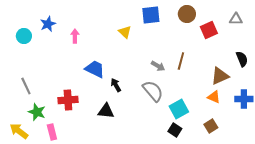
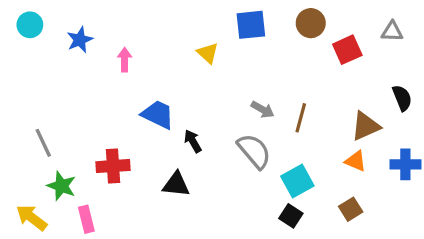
cyan circle: (24, 36) -> (30, 25), moved
brown line: (181, 61) -> (301, 118), moved

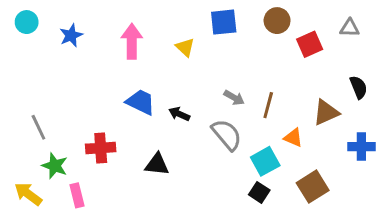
pink arrow: (125, 60) -> (132, 41), moved, size x1.6
black arrow: (193, 141) -> (179, 114), moved, turned -36
orange triangle: (356, 161) -> (293, 138), moved
brown square: (351, 209) -> (313, 187), size x1.5

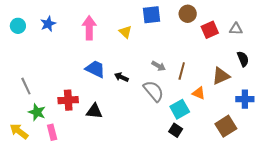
cyan circle: (27, 22) -> (18, 26), moved
gray triangle: (350, 28) -> (236, 29), moved
black triangle: (157, 164) -> (94, 111), moved
brown square: (313, 187) -> (226, 126), moved

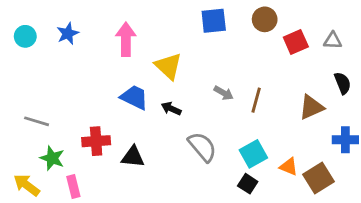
yellow triangle: (125, 32) -> (168, 66), moved, size x1.5
gray line: (26, 86) -> (37, 121), turned -48
gray semicircle: (154, 91) -> (202, 147), moved
orange triangle: (199, 93) -> (289, 167), moved

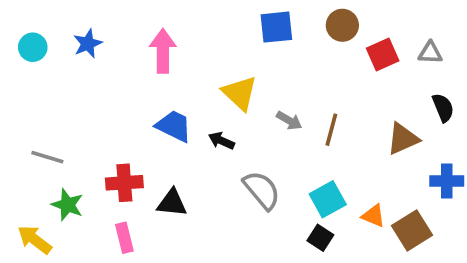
yellow triangle: (168, 66) -> (240, 93), moved
pink rectangle: (73, 186) -> (124, 238), moved

